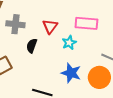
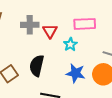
gray cross: (15, 24) -> (30, 25), moved
black semicircle: (32, 46) -> (37, 66), moved, size x1.5

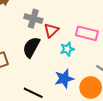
black semicircle: (37, 66) -> (31, 47), moved
blue star: (76, 73) -> (64, 79), turned 30

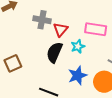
black semicircle: (31, 47) -> (54, 52), moved

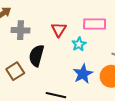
gray cross: (42, 20) -> (20, 30), moved
black semicircle: (54, 52) -> (36, 56), moved

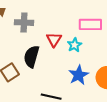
gray cross: (20, 30) -> (24, 23), moved
red triangle: (59, 30) -> (54, 40), moved

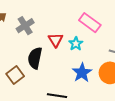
gray cross: (24, 23) -> (25, 26), turned -30
pink rectangle: (90, 24) -> (90, 23), turned 40

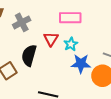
pink rectangle: (90, 23) -> (70, 18), moved, turned -40
blue star: (82, 73) -> (81, 64), moved, turned 30

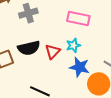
red triangle: (51, 39) -> (53, 52), moved
black semicircle: (29, 55) -> (29, 48), turned -130

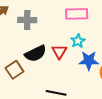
gray cross: (28, 13) -> (27, 20), turned 30

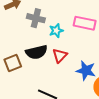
cyan star: (78, 41) -> (56, 31), moved

